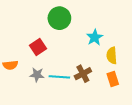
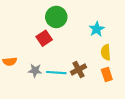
cyan star: (95, 37) -> (97, 29), moved
red square: (38, 47) -> (44, 38), moved

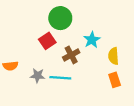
cyan star: (97, 29) -> (92, 40), moved
brown cross: (78, 70) -> (71, 55), moved

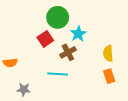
cyan star: (92, 40) -> (78, 34), moved
gray star: (38, 76) -> (24, 89), moved

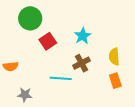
green circle: (58, 17) -> (30, 18), moved
brown cross: (68, 52) -> (81, 63), moved

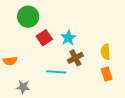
cyan star: (83, 36) -> (68, 38), moved

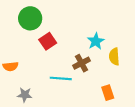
cyan star: (68, 38) -> (96, 41), moved
orange rectangle: (107, 74) -> (108, 93), moved

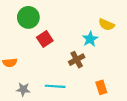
yellow semicircle: (114, 57) -> (106, 25), moved, turned -63
cyan line: (61, 78) -> (55, 86), moved

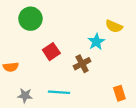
red square: (45, 39) -> (51, 52), moved
orange rectangle: (101, 87) -> (119, 93), moved

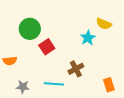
green circle: (30, 19) -> (30, 29), moved
brown cross: (82, 64) -> (76, 69), moved

